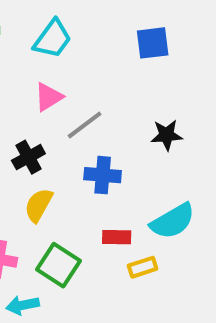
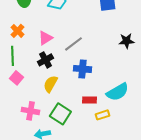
pink triangle: (49, 97) -> (45, 38), moved
black star: (167, 135) -> (126, 41), moved

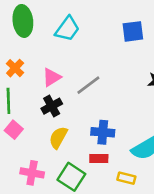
blue cross: (82, 69) -> (103, 132), moved
red rectangle: (89, 100) -> (99, 158), moved
yellow rectangle: (102, 115) -> (126, 178), turned 32

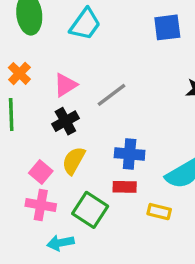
pink square: (14, 130) -> (41, 172), moved

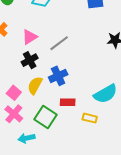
blue cross: (130, 154) -> (58, 76), moved, turned -30
pink cross: (41, 205) -> (14, 114), turned 30

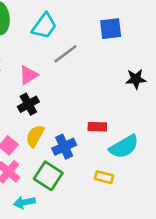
gray line: (59, 43) -> (66, 54), moved
blue cross: (58, 76) -> (64, 147), moved
red rectangle: (68, 102) -> (97, 127), moved

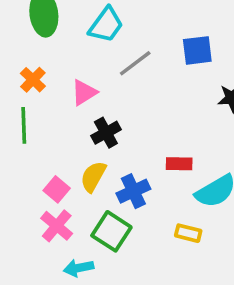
blue square: (111, 29) -> (197, 50), moved
black cross: (28, 104) -> (106, 133), moved

